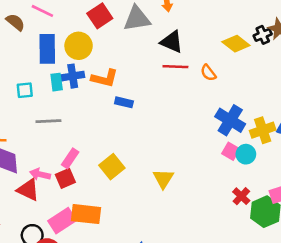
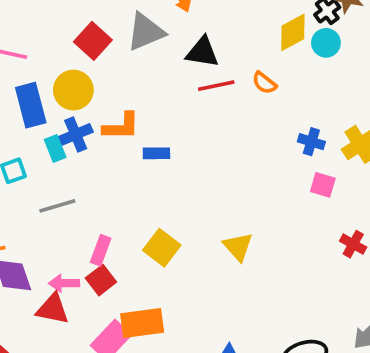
yellow diamond: (236, 44) -> (293, 32), turned -52
blue cross: (230, 120) -> (311, 142), size x0.6
cyan circle: (246, 154) -> (326, 43), moved

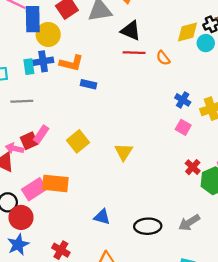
blue rectangle: (31, 105) -> (33, 19), moved
red square: (101, 280) -> (29, 141), moved

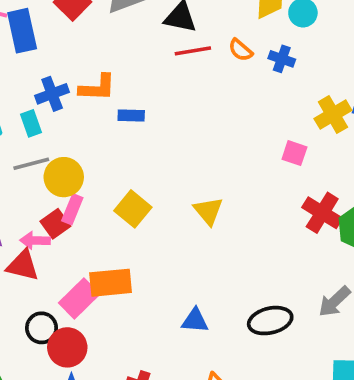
yellow circle: (48, 34) -> (64, 177), moved
cyan rectangle: (29, 67) -> (31, 123), moved
blue cross: (183, 100) -> (282, 59), moved
red cross: (193, 167) -> (322, 213), size x1.5

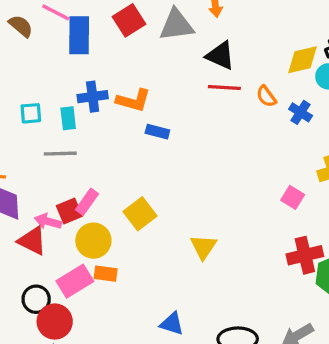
yellow circle: (64, 177) -> (93, 241), moved
yellow triangle: (208, 211) -> (203, 247), moved
red cross: (322, 213) -> (305, 255), turned 32
orange rectangle: (111, 283) -> (106, 274), size x0.6

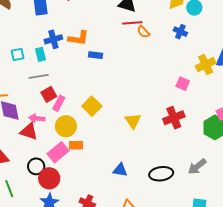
orange semicircle: (266, 96) -> (143, 32), moved
red square: (69, 211) -> (49, 94), moved
red cross: (305, 255) -> (174, 118), moved

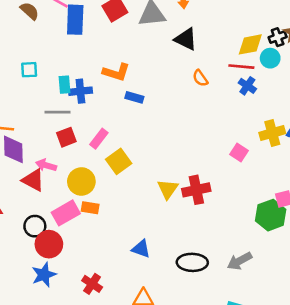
red line: (132, 23) -> (241, 67), moved
blue cross: (53, 39) -> (80, 91), moved
cyan square: (18, 54) -> (29, 70), moved
pink rectangle: (59, 103) -> (99, 139), moved
red cross: (174, 118) -> (196, 190), moved

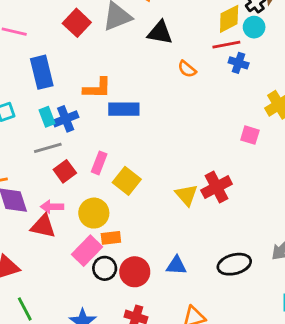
blue rectangle: (75, 20) -> (42, 72), moved
blue rectangle: (134, 97) -> (124, 109), size x1.5
black circle: (35, 226) -> (105, 268), moved
red circle: (49, 244) -> (135, 272), moved

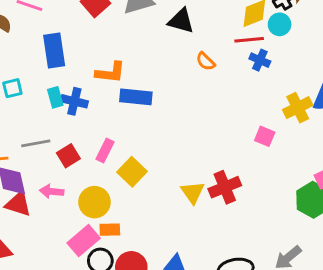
blue cross: (66, 119) -> (74, 101), turned 30
gray line: (48, 148) -> (36, 143), moved
red triangle: (43, 226) -> (18, 204), moved

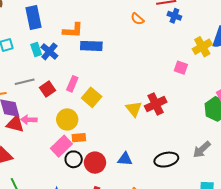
blue cross: (74, 101) -> (49, 51), turned 30
pink arrow: (52, 191) -> (29, 120), moved

